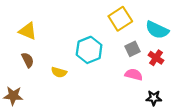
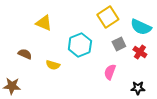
yellow triangle: (28, 31) -> (44, 23), moved
brown semicircle: (28, 60) -> (25, 54), turned -40
pink semicircle: (134, 75) -> (110, 72), moved, turned -84

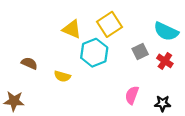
yellow square: (108, 17) -> (109, 24), moved
yellow triangle: (44, 23) -> (72, 29), moved
pink semicircle: (110, 72) -> (132, 95), moved

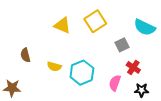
cyan hexagon: (94, 53) -> (82, 73), moved
red cross: (165, 61) -> (133, 67), moved
brown semicircle: (29, 63) -> (25, 55), turned -128

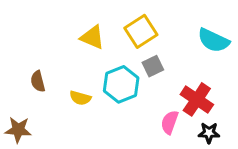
gray square: (122, 45) -> (153, 66), moved
red cross: (133, 67) -> (197, 99), size x1.5
cyan hexagon: (82, 73) -> (121, 84), moved

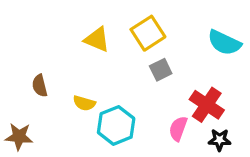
cyan hexagon: (121, 84) -> (116, 125), moved

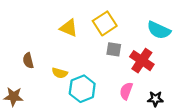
gray square: (161, 70) -> (114, 49), turned 35
red cross: (207, 105) -> (142, 61), moved

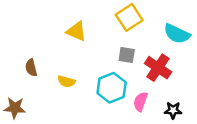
yellow square: (105, 23) -> (129, 17), moved
cyan hexagon: (82, 89) -> (112, 88), moved

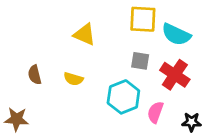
yellow square: (129, 17) -> (143, 19), turned 36
cyan semicircle: (177, 34) -> (176, 34), moved
yellow semicircle: (66, 81) -> (73, 79), moved

